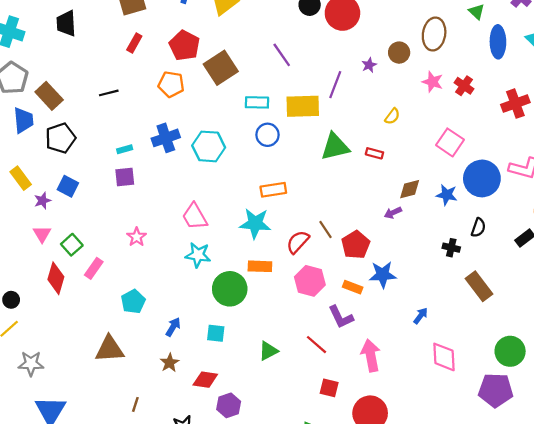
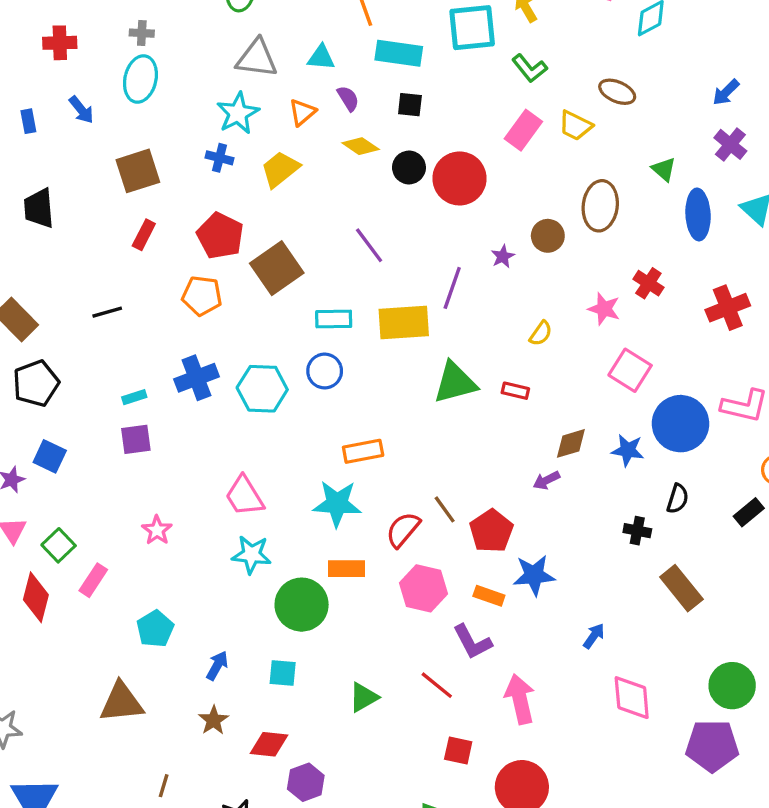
pink star: (433, 82) -> (604, 309), moved
blue circle: (268, 135) -> (325, 371), moved

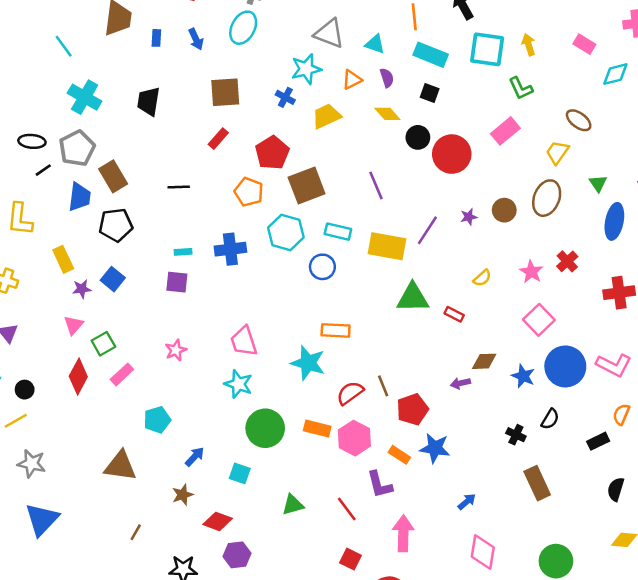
yellow trapezoid: (575, 126) -> (557, 152), moved, turned 85
cyan hexagon: (262, 389) -> (286, 233), moved
orange rectangle: (347, 569) -> (317, 429), moved

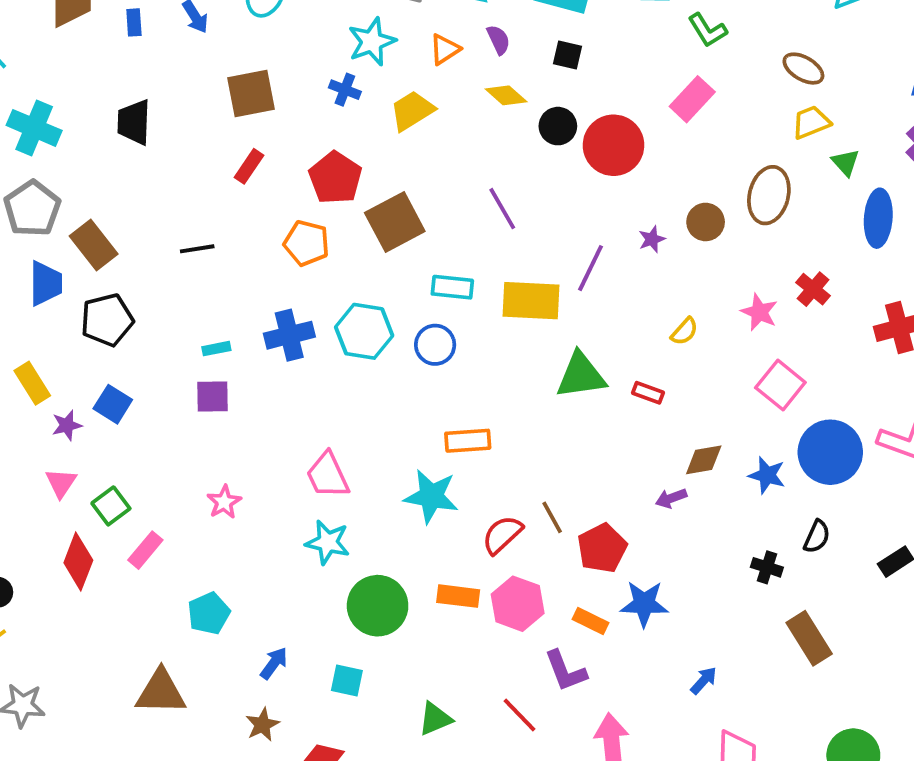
yellow trapezoid: (557, 152) -> (811, 122), moved, turned 40
cyan hexagon: (286, 233) -> (364, 331), moved

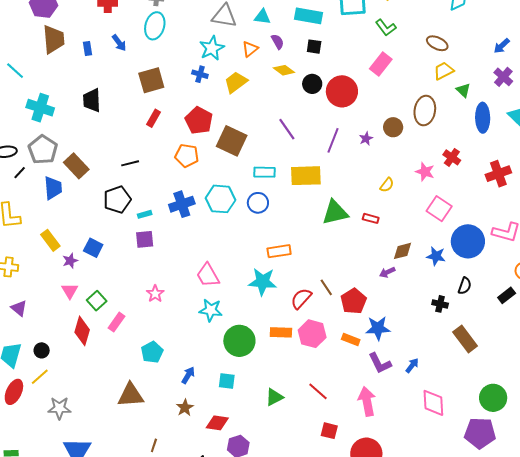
brown square: (395, 222) -> (232, 141), turned -32
purple line: (590, 268) -> (333, 140), moved
black pentagon: (107, 320) -> (117, 200), moved
purple L-shape: (566, 671) -> (380, 363), moved

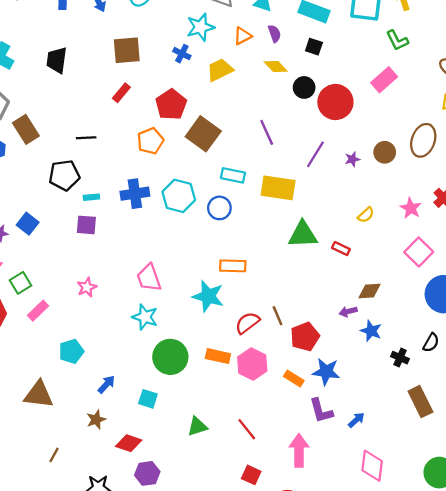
orange pentagon: (187, 156) -> (150, 141), turned 30
blue star: (436, 256) -> (371, 331), moved

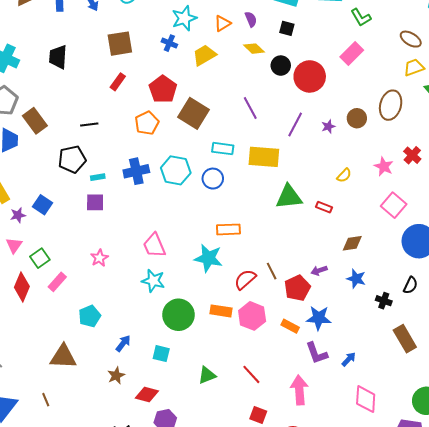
purple arrow: (348, 312) -> (319, 270), moved
brown line: (54, 455) -> (46, 400), moved, turned -48

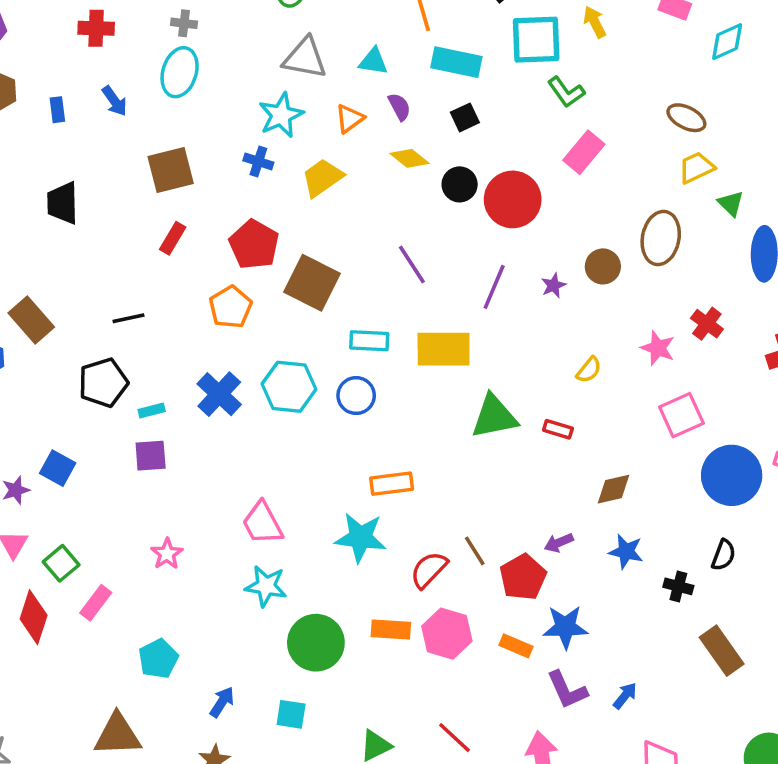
green L-shape: (361, 17) -> (566, 92), moved
black square: (287, 28) -> (465, 117), turned -35
blue cross: (136, 171) -> (219, 394), turned -30
pink square: (394, 205) -> (681, 415), turned 30

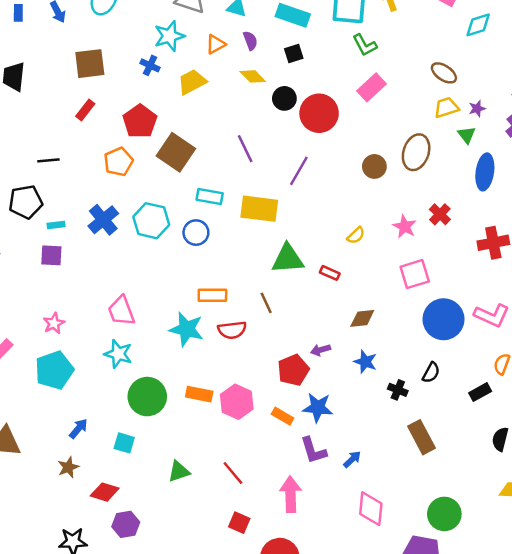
purple star: (553, 285) -> (477, 109), moved
brown line: (475, 551) -> (266, 303), moved
red semicircle: (429, 570) -> (232, 330), moved, turned -148
cyan pentagon: (158, 659) -> (54, 370), moved, size x1.4

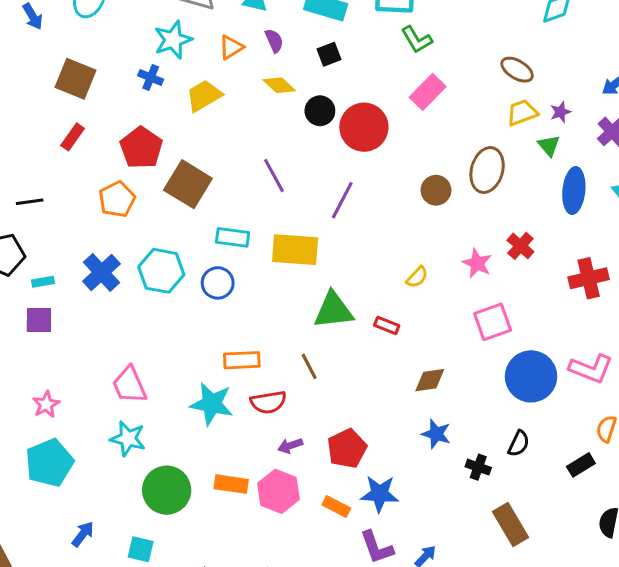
brown square: (90, 64) -> (76, 79), turned 32
purple arrow: (321, 350) -> (290, 446), moved

